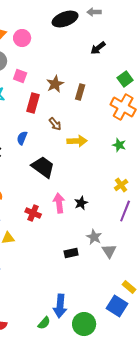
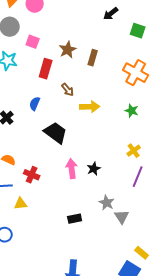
green square: (125, 79) -> (138, 31), moved, turned -35
red cross: (33, 213) -> (32, 175), moved
black rectangle: (71, 253) -> (75, 219), moved

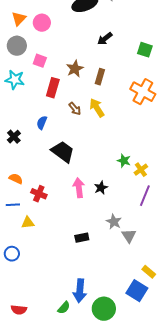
black arrow: (111, 14) -> (105, 39), moved
yellow arrow: (90, 107) -> (97, 108), moved, turned -120
green star: (132, 111) -> (124, 161), moved

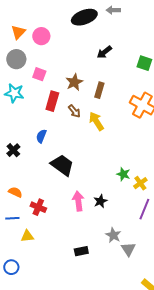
brown arrow: (75, 109) -> (74, 111), moved

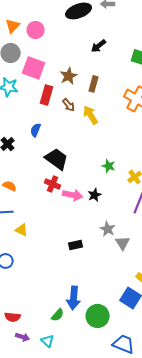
pink square: (39, 74) -> (34, 68), size x1.6
green star: (123, 174) -> (109, 166), moved
pink arrow: (78, 201) -> (73, 195), turned 108
red cross: (38, 207) -> (53, 184), moved
yellow triangle: (27, 236) -> (22, 230), turned 32

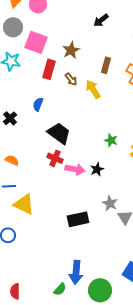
brown rectangle: (94, 84) -> (106, 65), moved
yellow triangle: (22, 230) -> (24, 204), size x1.6
black rectangle: (76, 245) -> (78, 219), size x1.5
red semicircle: (13, 317) -> (15, 291), turned 84

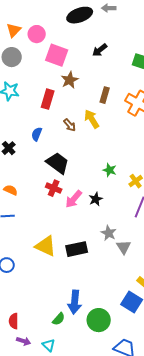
pink square: (36, 42) -> (57, 55), moved
brown arrow: (71, 79) -> (70, 125), moved
pink arrow: (75, 169) -> (74, 199), turned 120
yellow triangle: (24, 204) -> (46, 246), moved

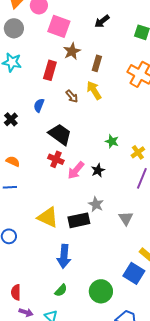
brown rectangle: (105, 95) -> (97, 63), moved
gray star: (109, 233) -> (96, 204), moved
blue arrow: (75, 302) -> (64, 256), moved

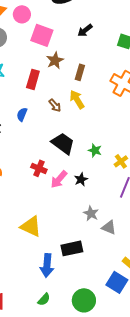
black trapezoid: (60, 134) -> (63, 143), moved
gray star: (96, 204) -> (91, 213), moved
gray triangle: (126, 218) -> (109, 227), turned -35
black rectangle: (79, 220) -> (72, 248), moved

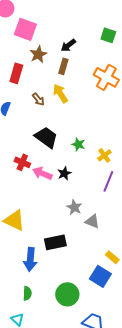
black arrow: (85, 30) -> (68, 45), moved
pink arrow: (59, 179) -> (42, 173), turned 72
green semicircle: (44, 299) -> (27, 293), turned -40

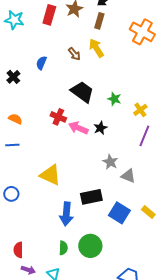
red rectangle: (16, 73) -> (49, 15), moved
blue square: (100, 276) -> (119, 213), moved
green circle: (67, 294) -> (90, 246), moved

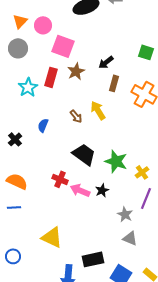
cyan star: (14, 20) -> (28, 87), moved, turned 30
brown rectangle: (99, 21) -> (114, 83), moved
green star: (114, 99) -> (116, 161), size x1.6
orange semicircle: (15, 119) -> (17, 181), size x1.5
gray star: (110, 162) -> (125, 214), moved

